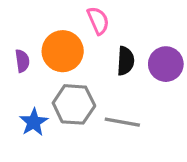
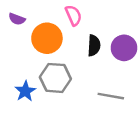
purple semicircle: (22, 61) -> (17, 19), moved, turned 119
gray line: (122, 122) -> (111, 96), moved

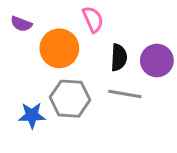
blue star: (25, 91) -> (32, 115), turned 30
gray line: (111, 96) -> (125, 94), moved

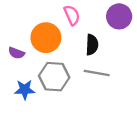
purple semicircle: (21, 24) -> (16, 53), moved
purple circle: (157, 60) -> (119, 16), moved

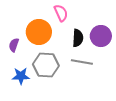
purple circle: (119, 16) -> (101, 36), moved
purple semicircle: (16, 53) -> (14, 45), turned 88

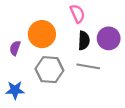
pink semicircle: (61, 13) -> (77, 14), moved
blue star: (21, 76) -> (15, 90), moved

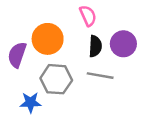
purple semicircle: (15, 48) -> (17, 55), size x1.5
blue star: (15, 90) -> (31, 102), moved

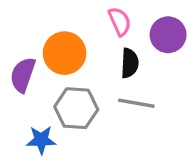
purple circle: (123, 44) -> (168, 35), moved

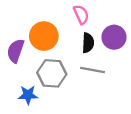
purple circle: (168, 35) -> (114, 37), moved

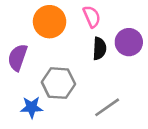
orange circle: (44, 36) -> (50, 22), moved
gray line: (93, 70) -> (107, 107), moved, turned -45

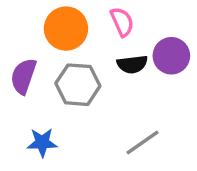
black semicircle: (99, 49) -> (132, 64), turned 80
gray hexagon: (58, 83) -> (78, 85), moved

